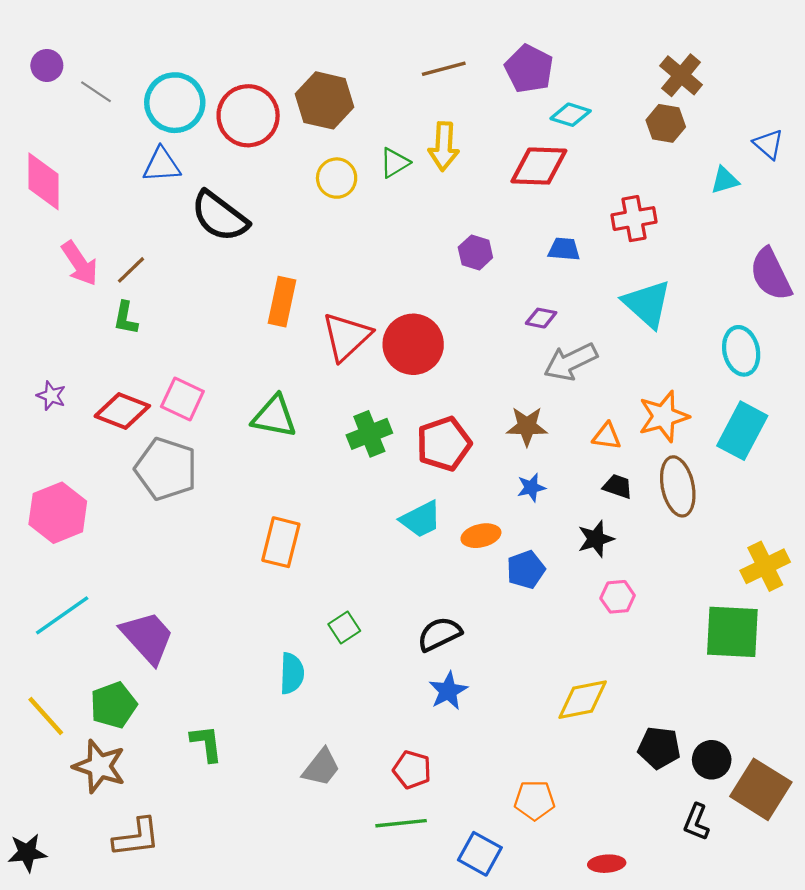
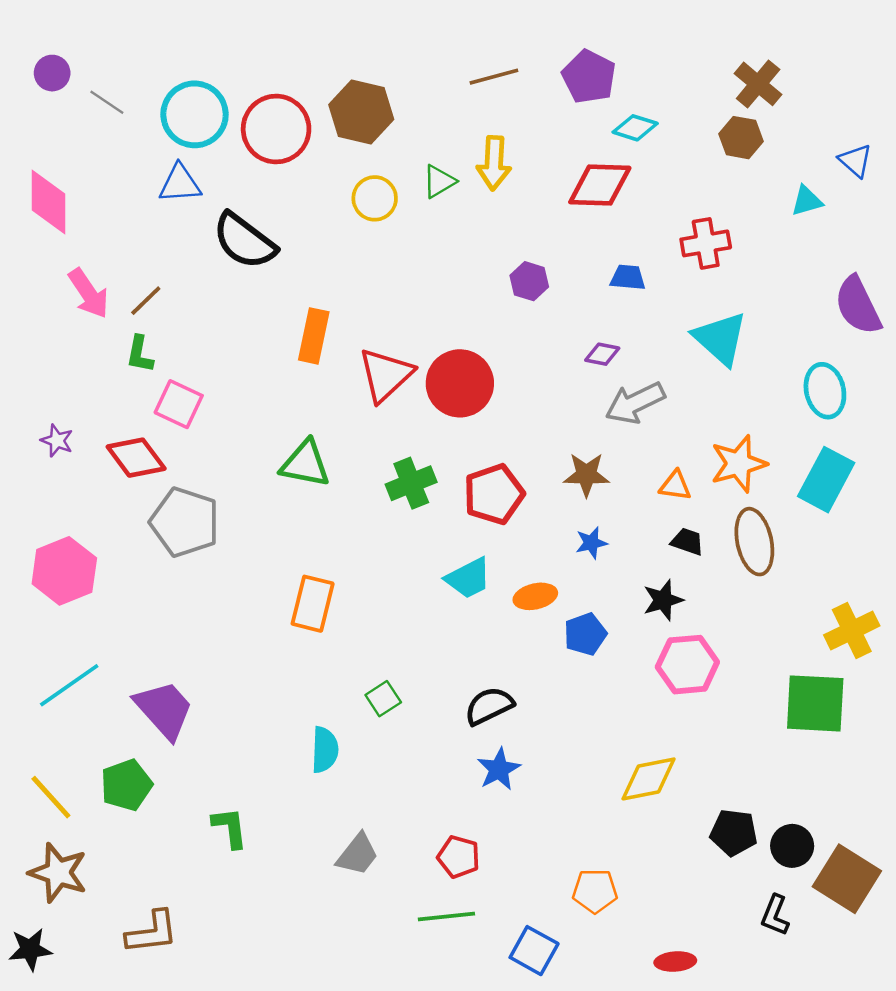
pink square: (182, 399) -> (179, 404), moved
red diamond: (122, 411) -> (136, 458), turned 32
pink hexagon: (618, 597) -> (687, 665), size x1.6
brown star: (99, 766) -> (58, 873), moved

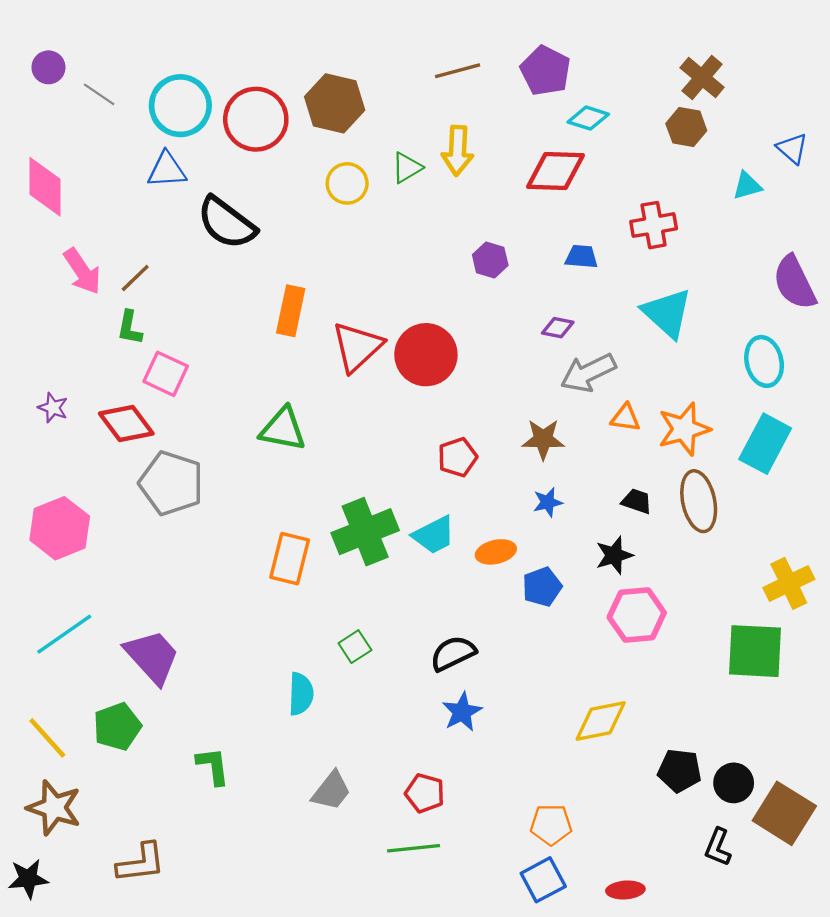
green cross: (411, 483) -> (365, 532), moved, size x1.4
orange triangle: (675, 486) -> (625, 418), moved
red pentagon: (494, 494) -> (458, 457), size x0.7
blue square: (534, 951) -> (543, 880), moved, turned 33

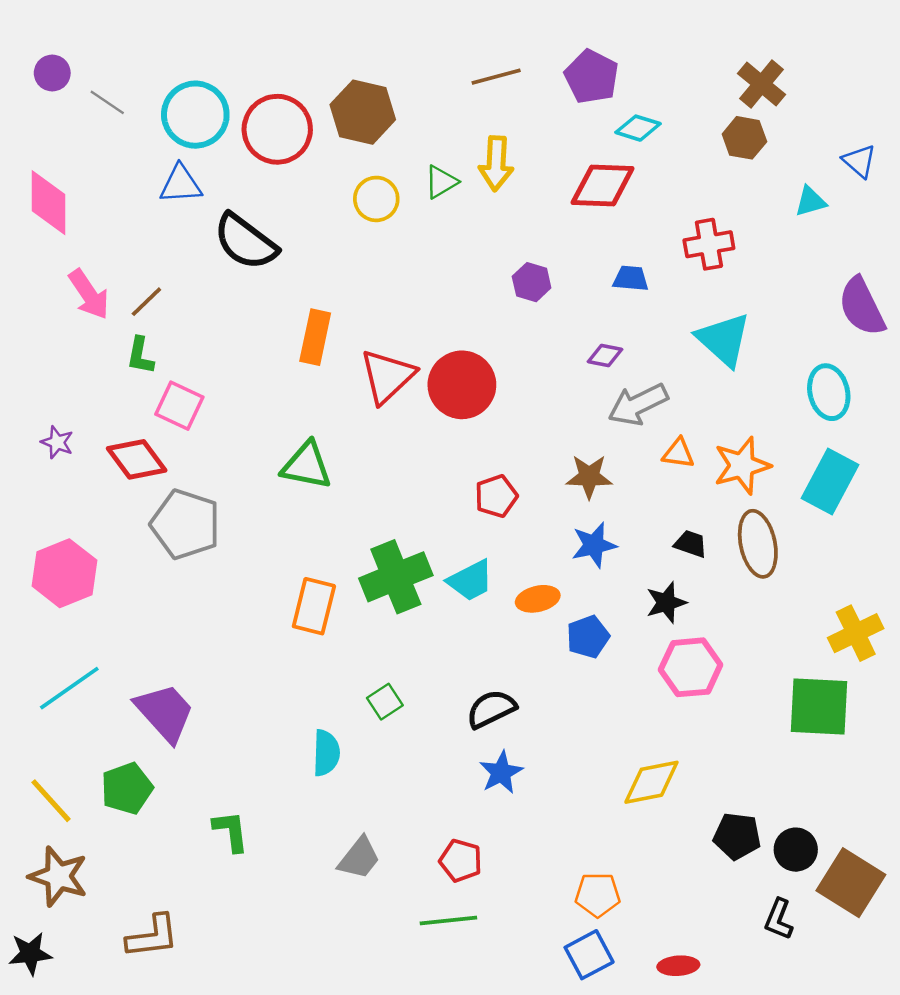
blue star: (548, 502) -> (594, 545), size x1.4

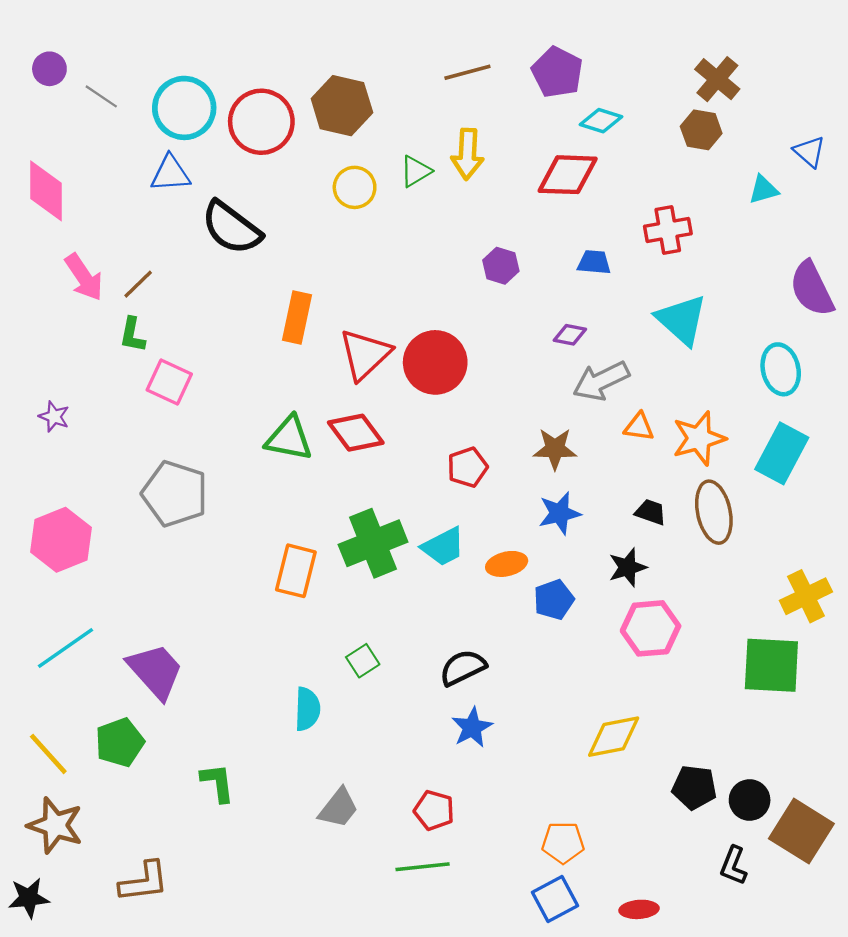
red diamond: (137, 459) -> (356, 433), moved

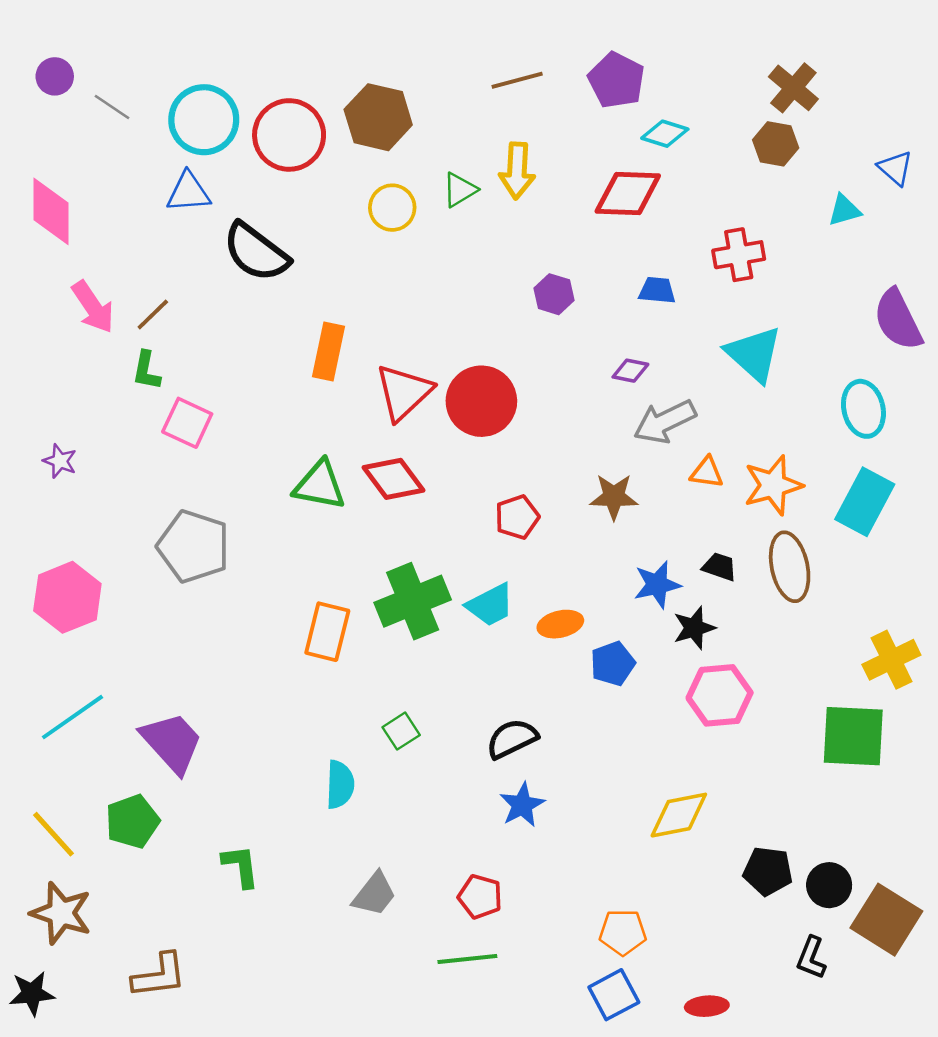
blue star: (560, 513) -> (657, 585), moved

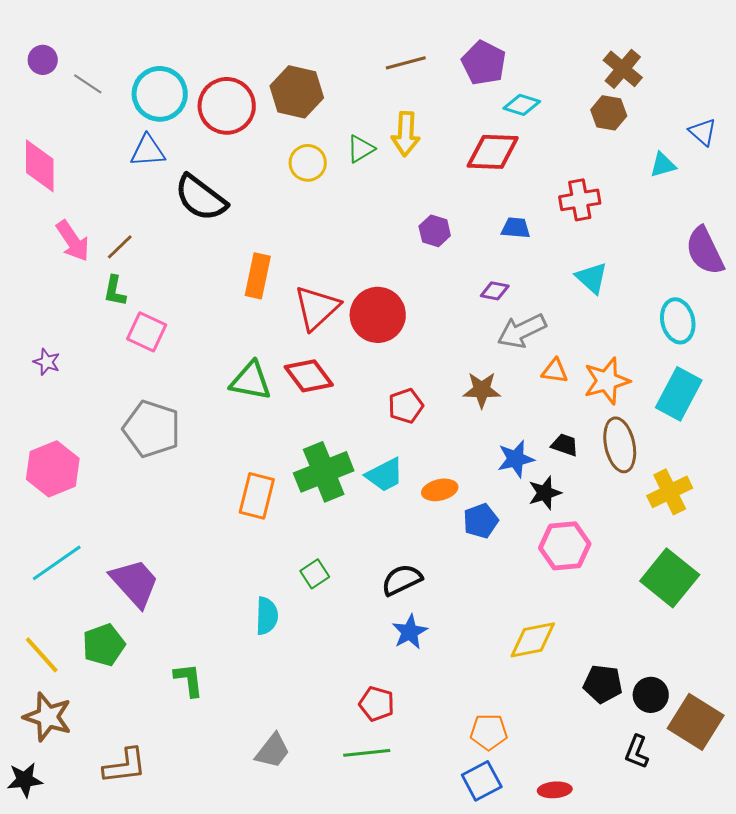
cyan triangle: (754, 354) -> (592, 278), size x0.7
yellow cross: (891, 660) -> (670, 492), moved
green square: (853, 736) -> (670, 578), turned 36
gray trapezoid: (374, 894) -> (273, 751), moved

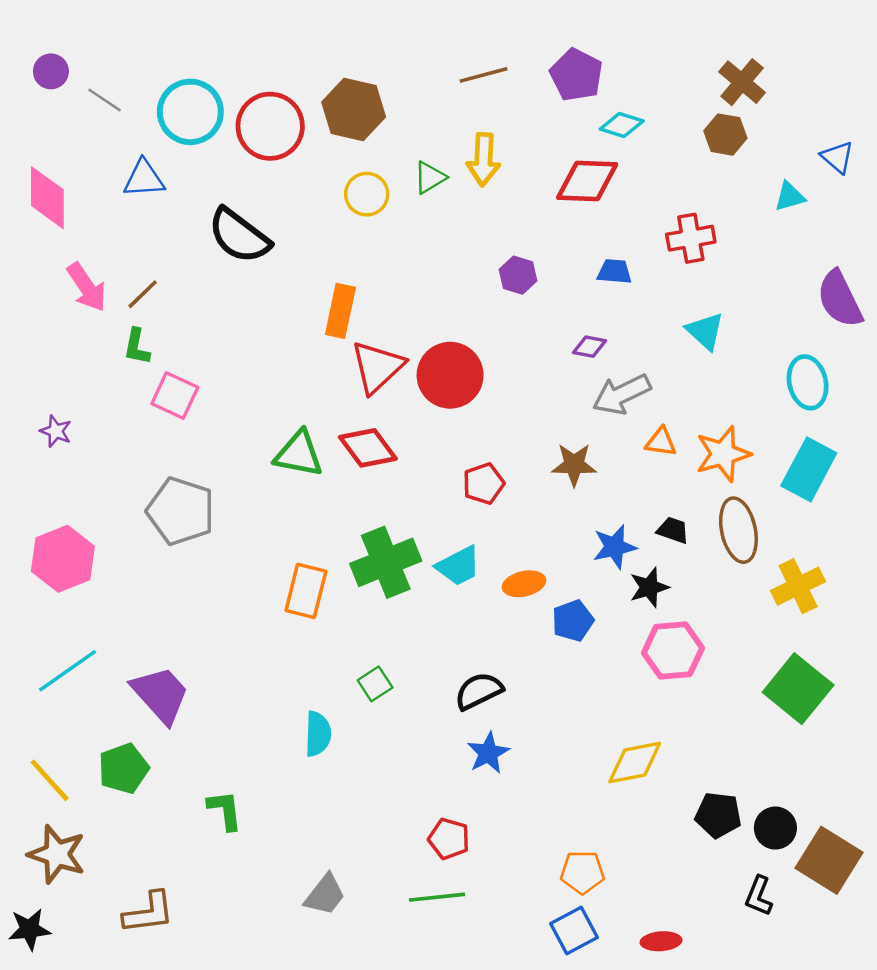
blue triangle: (148, 151) -> (144, 179), moved
orange rectangle: (258, 276) -> (340, 311), moved

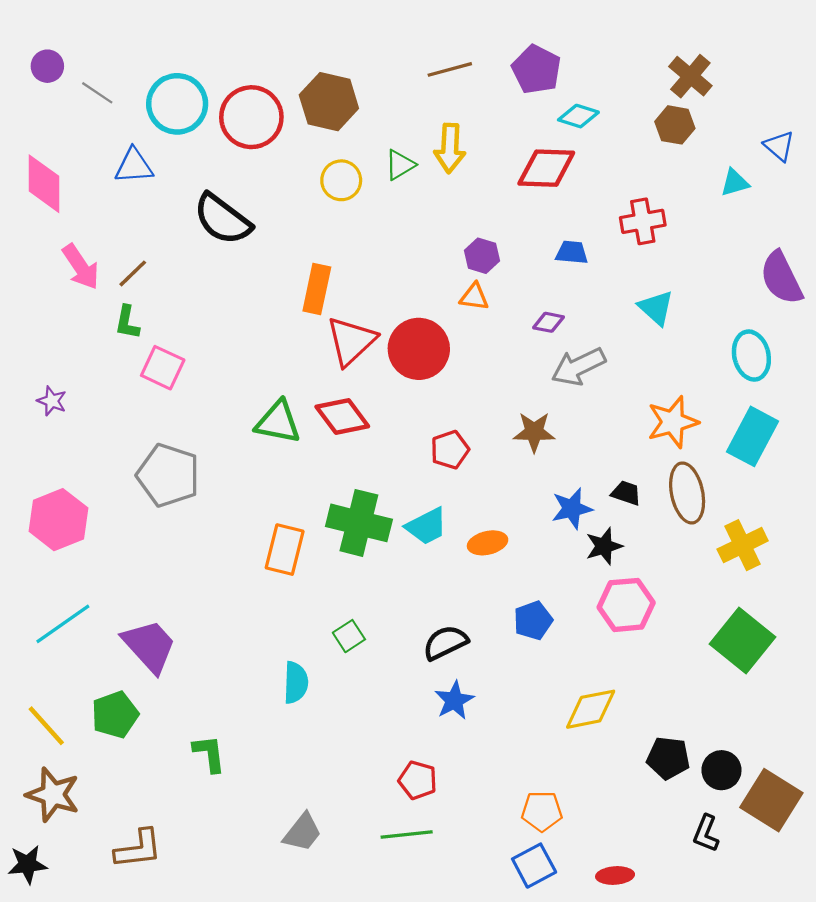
orange triangle: (661, 442) -> (474, 297), moved
green cross: (386, 562) -> (359, 523), turned 36
blue pentagon: (573, 621) -> (533, 620), moved

